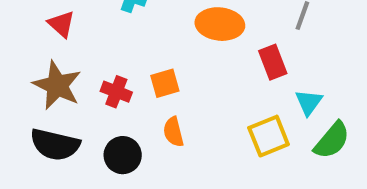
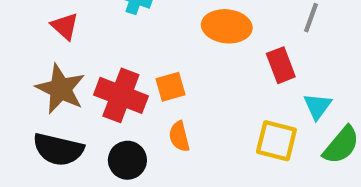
red cross: (116, 92) -> (121, 95), size x1.6
yellow square: (269, 136) -> (276, 141), turned 36

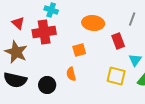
orange square: (171, 87) -> (79, 50), moved
red cross: (121, 95) -> (44, 32), moved, turned -30

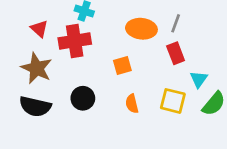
gray line: (132, 19) -> (176, 23), moved
orange semicircle: (71, 74) -> (132, 104), moved
black circle: (47, 85) -> (83, 98), moved

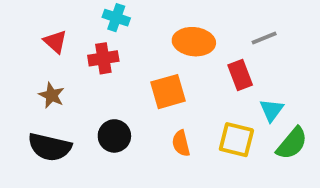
gray line: (176, 23) -> (264, 38), moved, turned 48
red cross: (75, 41) -> (103, 58), size x0.7
orange square: (122, 66) -> (168, 92), size x1.4
brown star: (37, 68) -> (52, 95), size x0.6

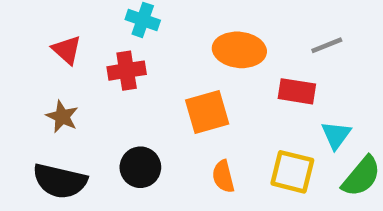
red rectangle: (240, 75) -> (297, 91), turned -60

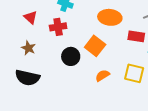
orange square: (207, 112) -> (95, 46), turned -36
black circle: (140, 167) -> (71, 56), moved
orange semicircle: (223, 176) -> (102, 76), turned 72

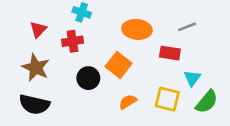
red triangle: (31, 17) -> (38, 29), turned 32
brown star: (28, 48) -> (36, 68), size x1.5

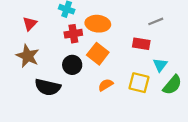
orange ellipse: (137, 29) -> (98, 24), moved
red cross: (73, 41) -> (73, 34), moved
black semicircle: (34, 104) -> (48, 87), moved

